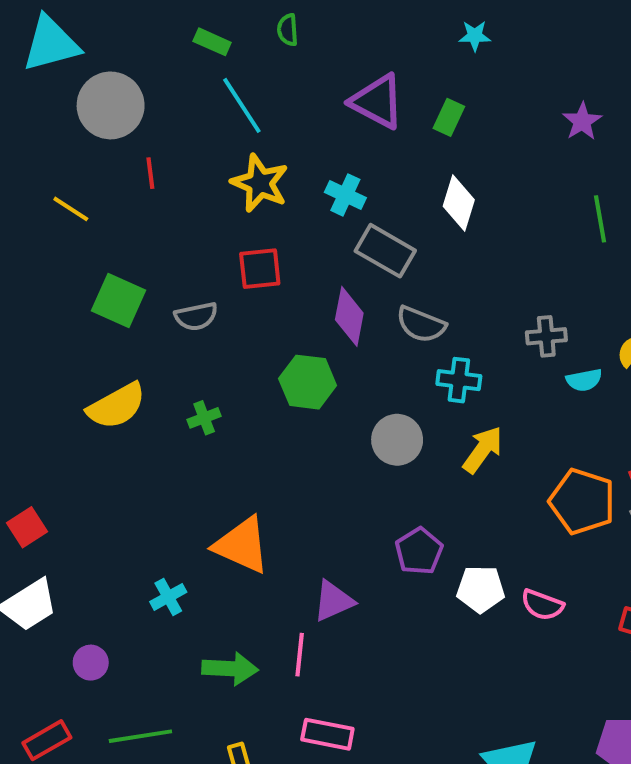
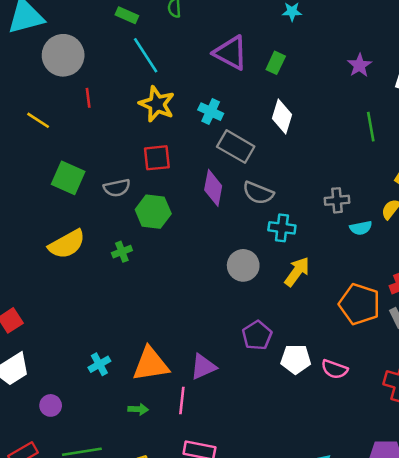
green hexagon: (308, 382) -> (153, 212), moved
orange triangle: (242, 545) -> (151, 364), moved, turned -33
green arrow: (230, 669) -> (138, 409), size x0.6

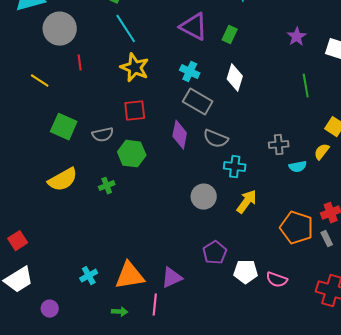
cyan cross: (211, 112) -> (190, 72), moved

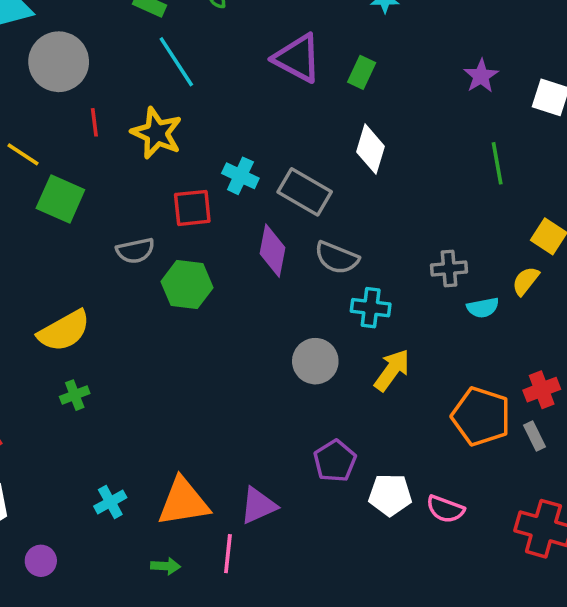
yellow star: (135, 68) -> (157, 133), moved
cyan cross: (190, 72) -> (240, 176), moved
green square: (64, 127) -> (60, 199), moved
green cross: (107, 186) -> (75, 395), moved

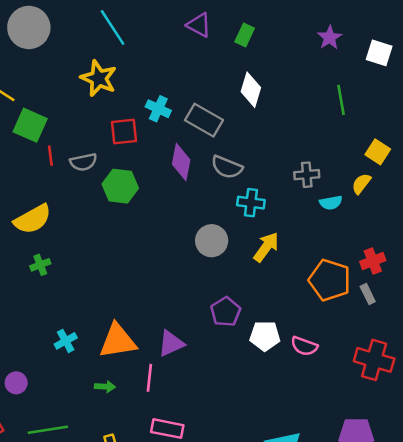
purple triangle: (297, 58) -> (199, 25), size x0.7
red line: (94, 122) -> (50, 156), moved

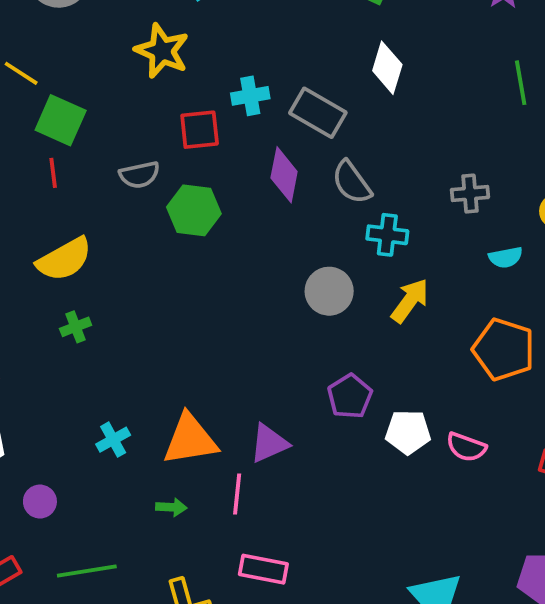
cyan cross: (158, 109) -> (250, 96), turned -35
red line: (50, 156) -> (53, 173), moved
gray semicircle: (227, 167) -> (352, 182), turned 32
cyan semicircle: (331, 203) -> (506, 257), moved

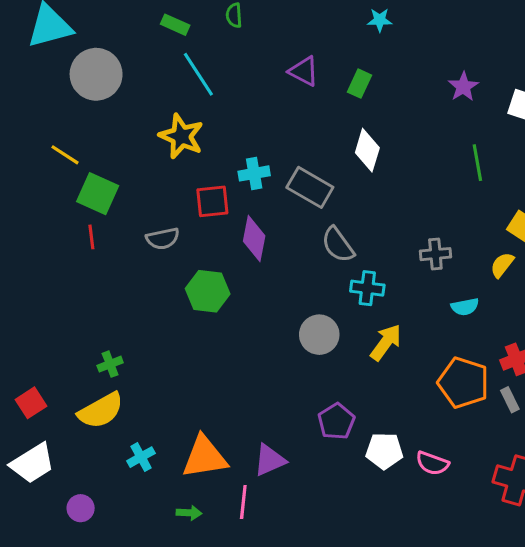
purple diamond: (284, 175) -> (254, 239), moved
green hexagon: (194, 210) -> (208, 291), moved
yellow semicircle: (64, 259) -> (101, 411), moved

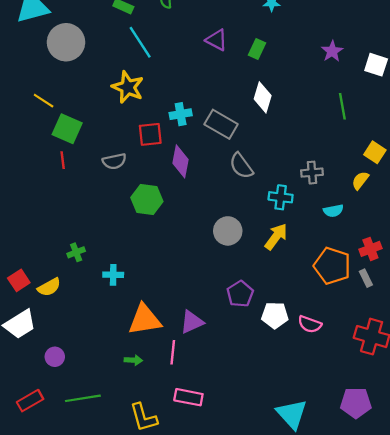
cyan cross: (367, 288) -> (281, 197), moved
yellow semicircle: (101, 411) -> (49, 287), moved, size x0.7
cyan cross: (141, 457) -> (113, 275), moved, turned 30

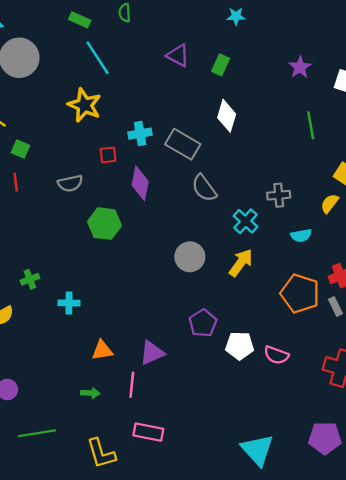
green square: (67, 129) -> (20, 149), size x0.6
red square: (150, 134) -> (108, 155), size x0.7
cyan cross: (281, 197) -> (246, 221), turned 35
orange triangle: (145, 320) -> (102, 350), size x0.6

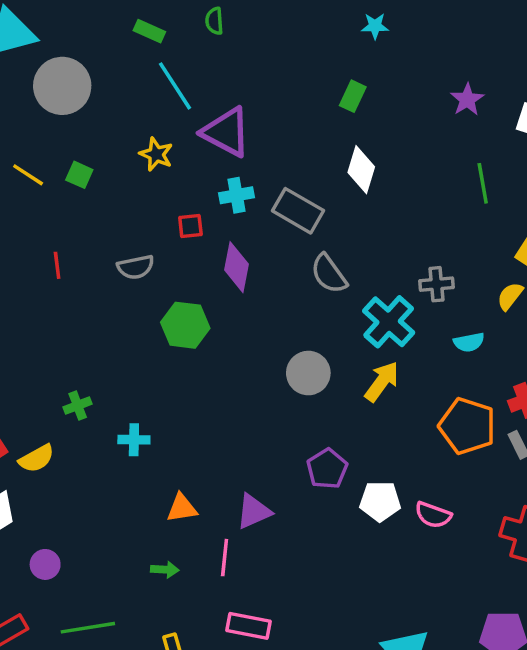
purple triangle: (178, 55) -> (226, 132), moved, size x1.5
yellow star: (84, 105) -> (156, 154), size x0.7
green square: (20, 149) -> (79, 175), moved
cyan cross: (246, 221) -> (389, 322), size x1.4

